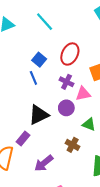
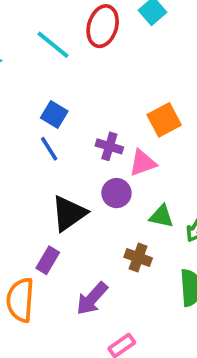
red ellipse: (70, 54) -> (103, 26), moved

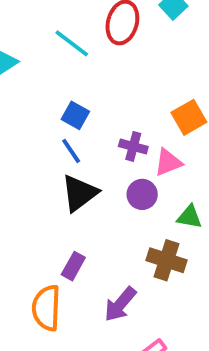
black triangle: (69, 213) -> (79, 193), moved
brown cross: (138, 258) -> (167, 260), size x1.4

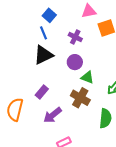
pink triangle: (168, 162) -> (89, 11), moved
green triangle: (189, 217) -> (87, 77), moved
purple rectangle: (73, 266) -> (42, 92), moved

